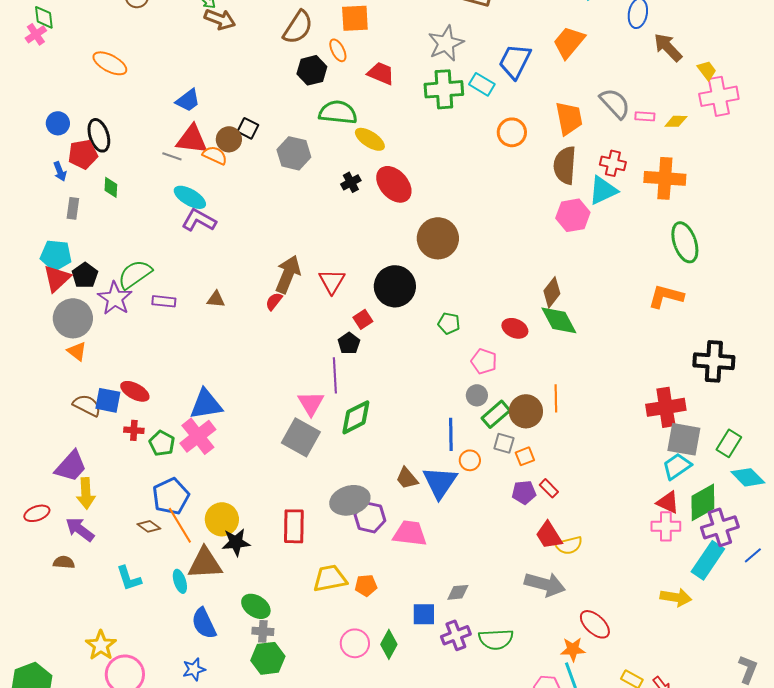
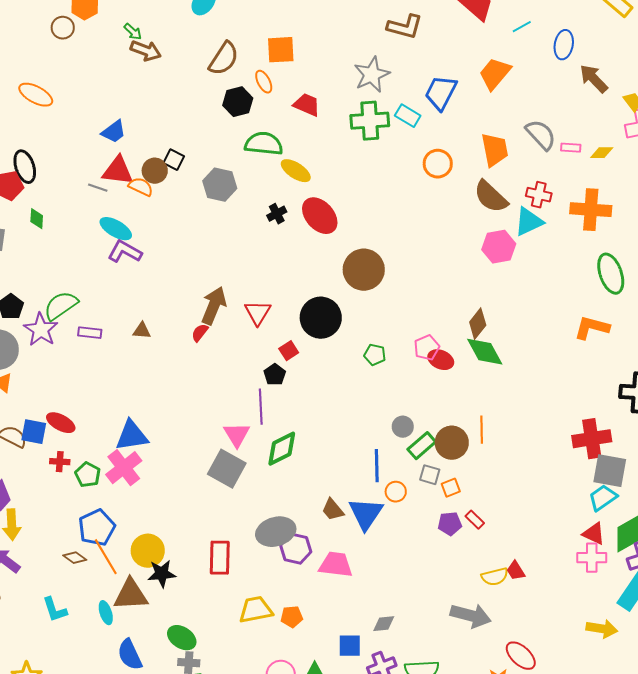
brown semicircle: (565, 165) -> (491, 197), turned -51
pink pentagon: (484, 361) -> (427, 348), moved, turned 30
red trapezoid: (549, 535) -> (516, 571), moved, size x0.7

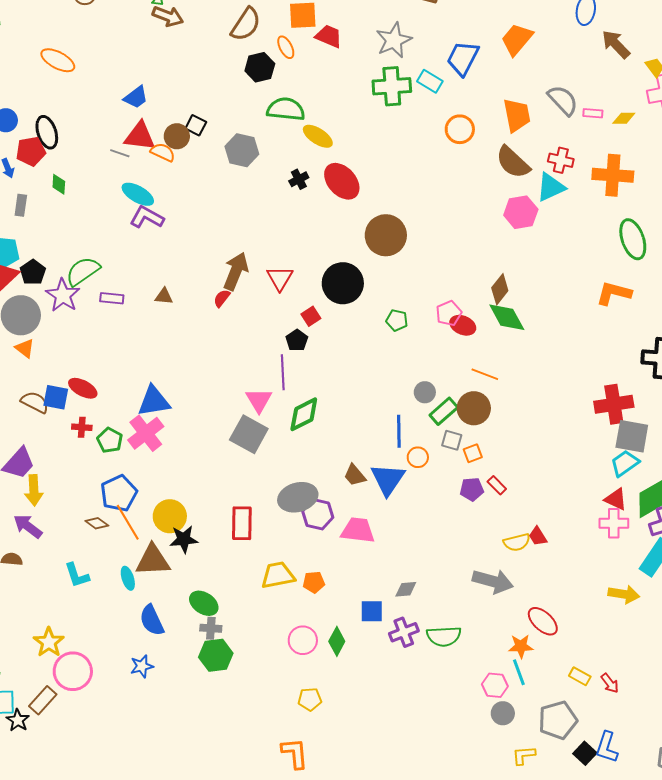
red trapezoid: (307, 105) -> (329, 36), moved
orange line: (482, 430) -> (485, 374), moved, turned -68

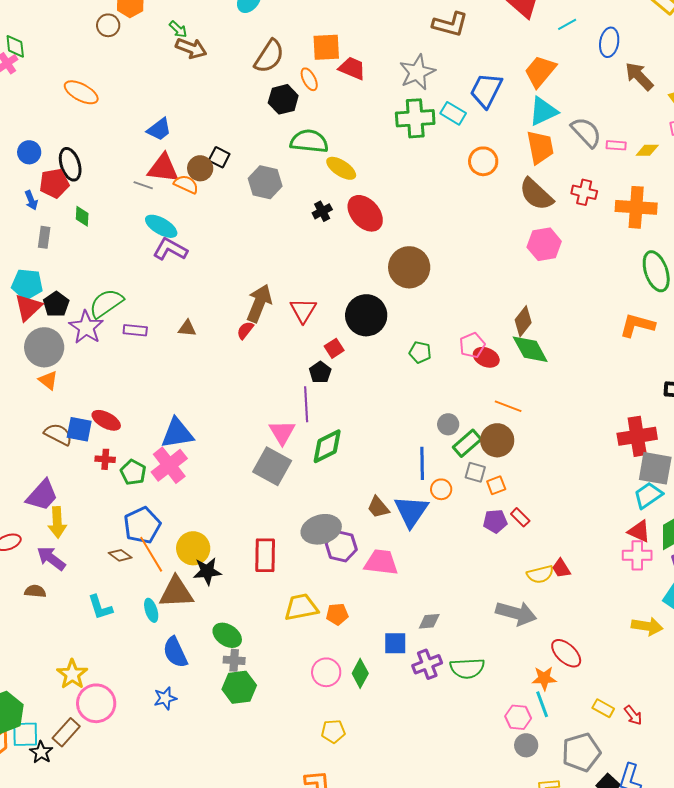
cyan triangle: (551, 187) -> (543, 111), moved

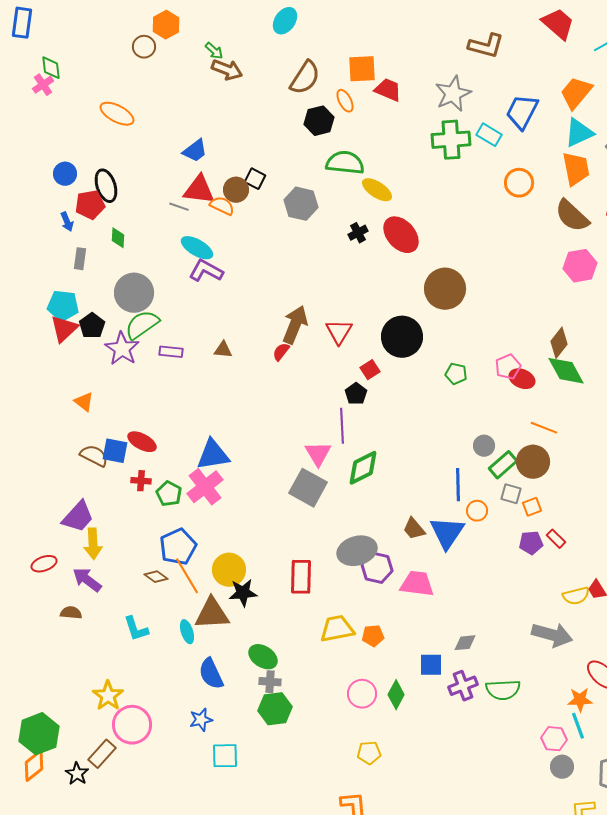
gray circle: (44, 347) -> (134, 293), moved
cyan square: (25, 734) -> (225, 756), moved

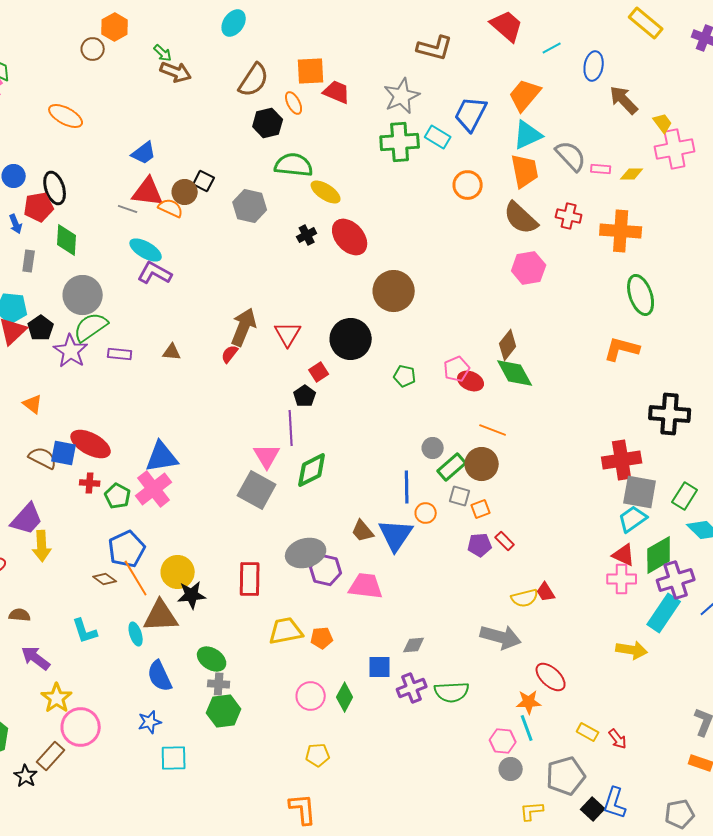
green diamond: (118, 238) -> (67, 240), size x1.5
red ellipse: (142, 442) -> (91, 444), size x1.4
purple arrow: (87, 580) -> (36, 658), moved

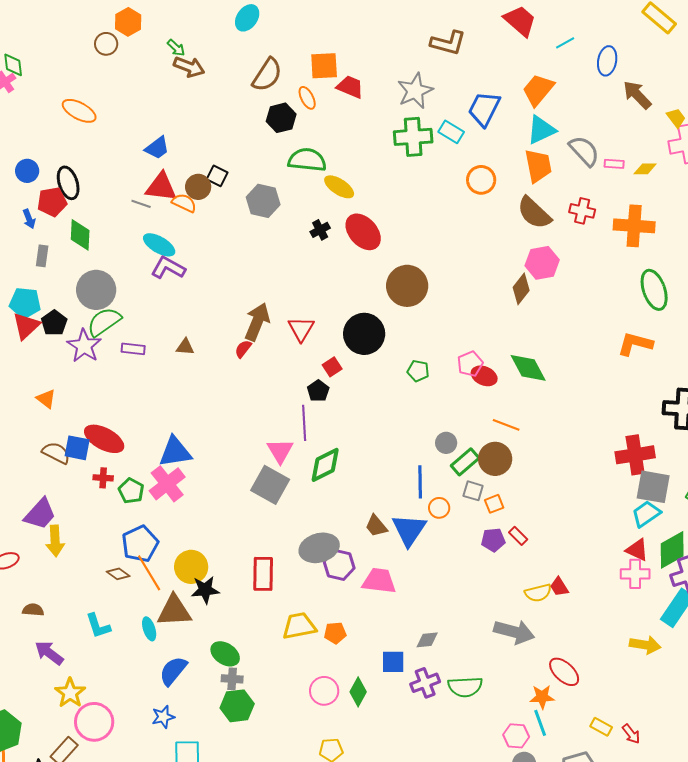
brown diamond: (508, 345) -> (521, 289), moved
blue semicircle: (160, 676) -> (173, 671), turned 64

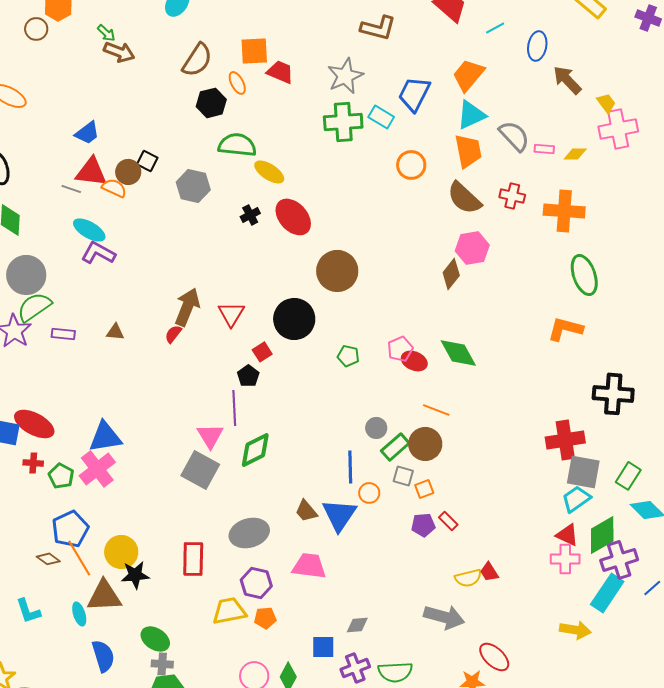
purple hexagon: (339, 565) -> (256, 583), moved
blue semicircle: (173, 671) -> (103, 656), turned 124

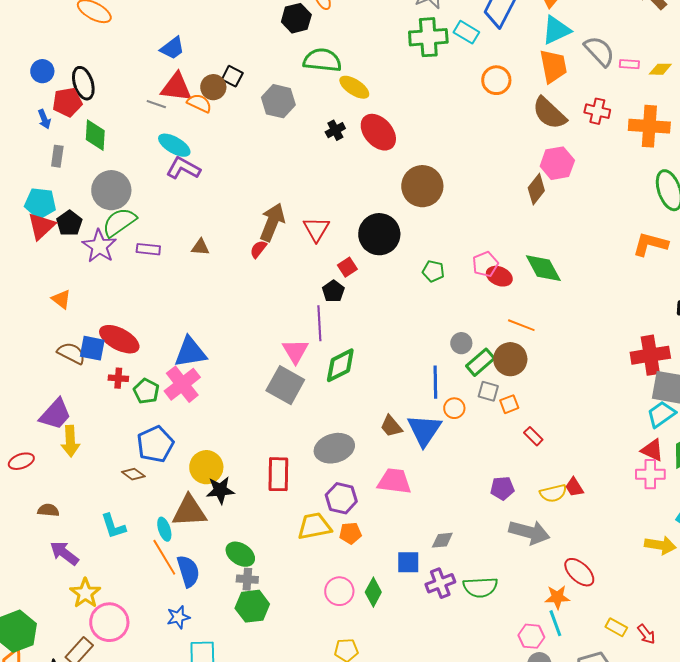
purple pentagon: (423, 525) -> (502, 488), moved
orange line: (79, 558) -> (164, 557), moved

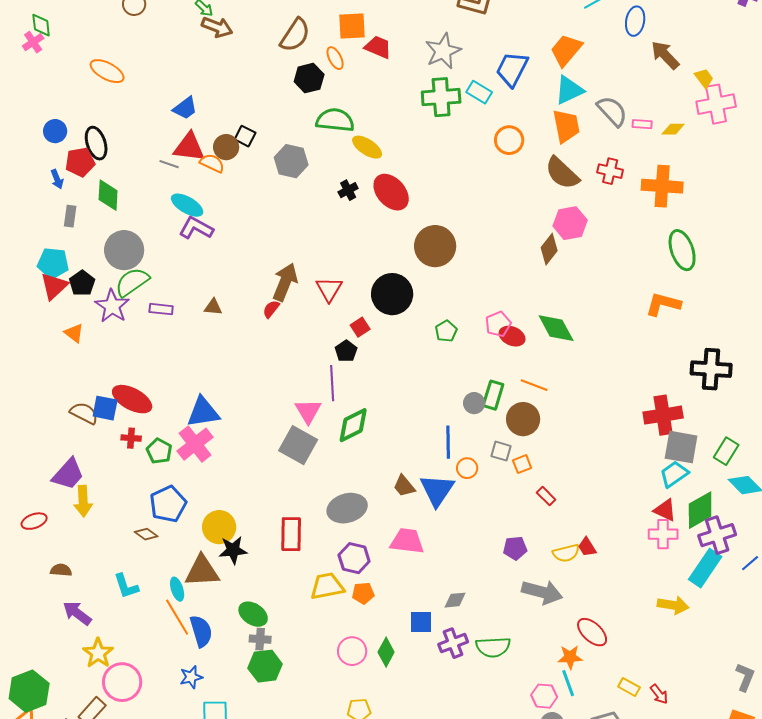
green pentagon: (433, 271) -> (446, 331), turned 30
orange triangle: (61, 299) -> (74, 333), moved
green rectangle: (480, 362) -> (493, 395), moved, turned -32

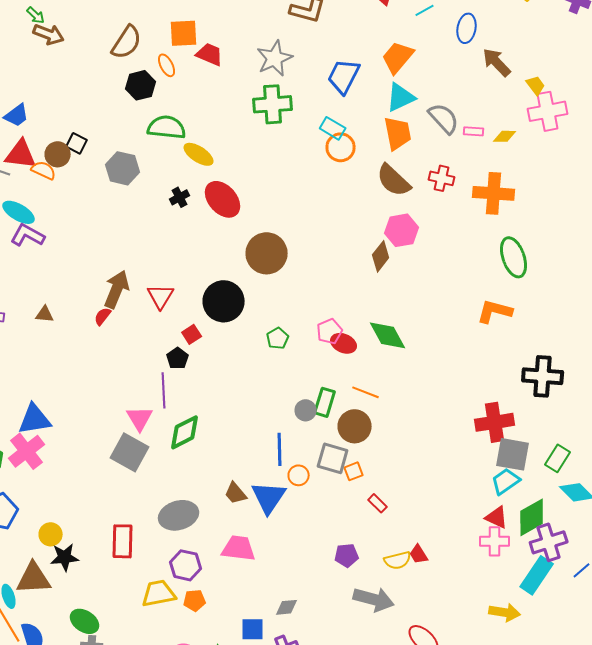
cyan rectangle: (479, 92) -> (333, 128), moved
gray square: (501, 451) -> (333, 458), size x1.5
yellow circle: (219, 527) -> (51, 534), size x0.7

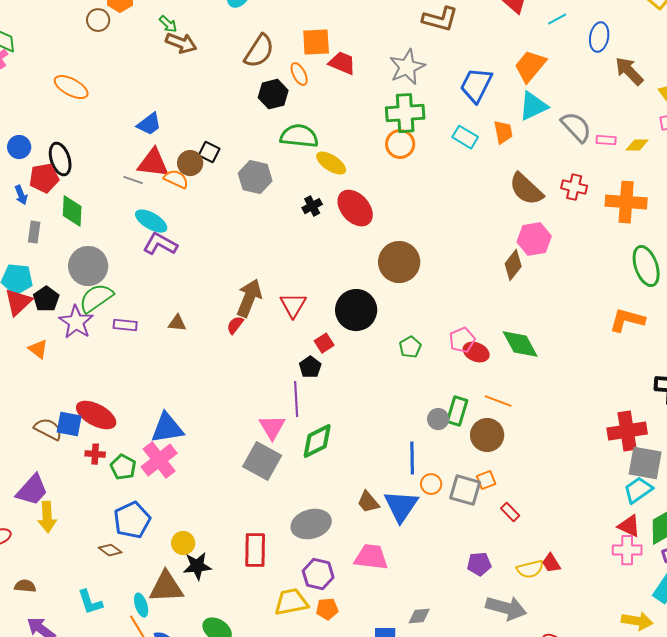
orange trapezoid: (398, 133) -> (503, 132), moved, size x0.7
orange circle: (341, 147) -> (400, 144), moved
gray square: (333, 458) -> (465, 490), moved

